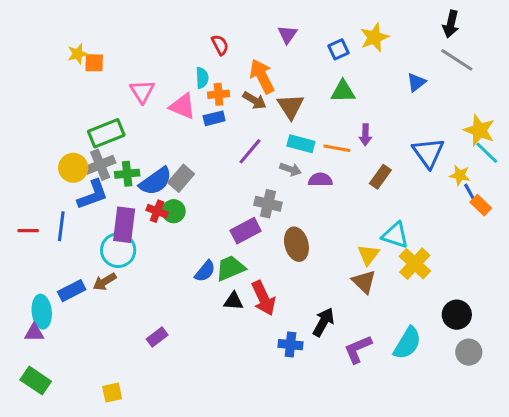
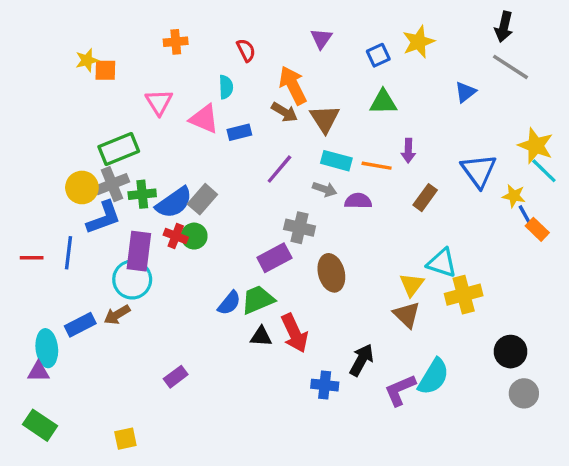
orange cross: (219, 94) -> (176, 42), moved
yellow cross: (415, 264) -> (464, 295), turned 32
cyan semicircle: (407, 343) -> (433, 377), moved

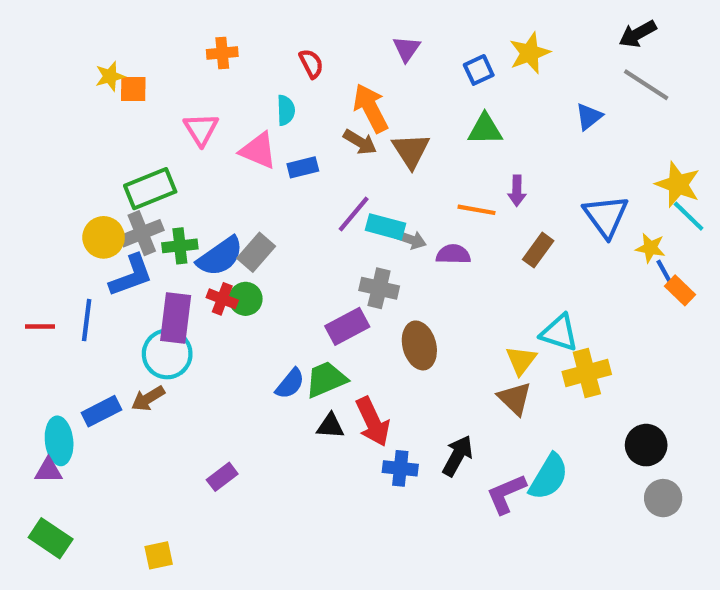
black arrow: (504, 27) -> (638, 34), turned 48
cyan rectangle: (336, 161) -> (385, 227), moved
blue cross: (325, 385) -> (400, 468), moved

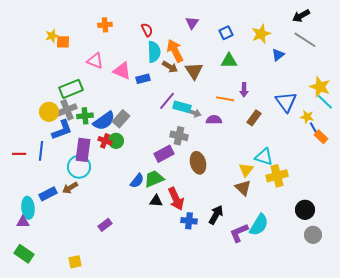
yellow star: (530, 53) -> (261, 34), moved
cyan semicircle: (286, 110) -> (154, 52), moved, size x1.5
pink triangle: (201, 129) -> (95, 61), turned -36

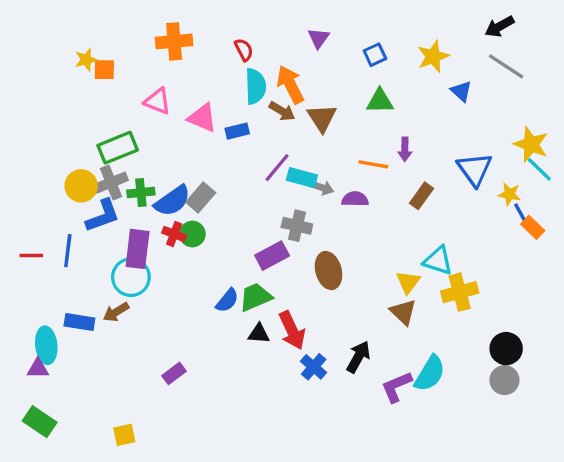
orange cross: (105, 25) -> (174, 41), size x1.5
blue triangle: (278, 55) -> (461, 91), turned -40
blue rectangle: (48, 194) -> (79, 322), turned 36
blue cross: (189, 221) -> (314, 367), turned 35
gray circle: (313, 235) -> (504, 380), moved

